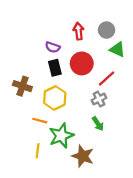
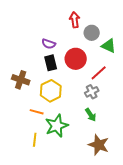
gray circle: (107, 30) -> (92, 33), moved
red arrow: (79, 31) -> (75, 20), moved
brown star: (83, 156) -> (99, 145), moved

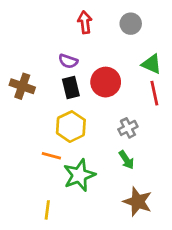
red arrow: (75, 20) -> (85, 22), moved
gray circle: (92, 33) -> (131, 24), moved
red line: (99, 73) -> (154, 93), moved, turned -60
brown cross: (21, 80) -> (22, 86), moved
yellow line: (35, 140) -> (47, 210), moved

